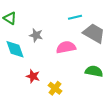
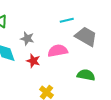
red star: (33, 76) -> (33, 61), moved

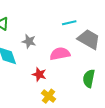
red star: (33, 61) -> (39, 74), moved
green semicircle: (86, 75) -> (89, 79), turned -90

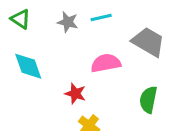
cyan line: (69, 23) -> (101, 18), moved
gray star: (29, 41) -> (68, 22), moved

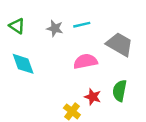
red star: (75, 94) -> (93, 97), moved

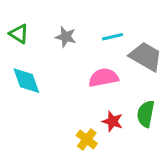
cyan line: (82, 25) -> (112, 37), moved

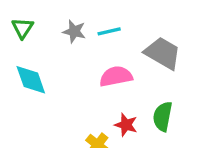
green triangle: (19, 34) -> (23, 28), turned 30
cyan line: (112, 37) -> (109, 31), moved

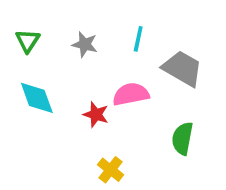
cyan line: (109, 31) -> (138, 39), moved, turned -65
red star: (126, 125) -> (96, 114), moved

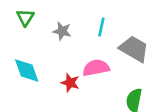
green triangle: (28, 41) -> (25, 18), moved

